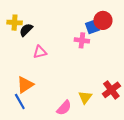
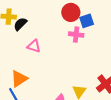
red circle: (103, 20) -> (71, 12), moved
pink triangle: (40, 52) -> (34, 46), turned 32

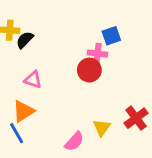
red circle: (71, 12) -> (89, 70), moved
pink triangle: (34, 46) -> (33, 80), moved

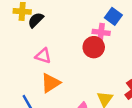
blue square: (111, 36) -> (113, 16), turned -35
orange triangle: (23, 111) -> (51, 83), moved

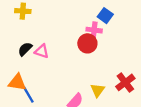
black semicircle: (36, 20) -> (25, 49), moved
orange triangle: (51, 83) -> (17, 82), moved, turned 42

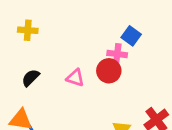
pink triangle: (42, 51) -> (75, 78), moved

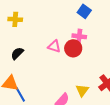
blue square: (131, 36) -> (84, 11), moved
pink triangle: (75, 78) -> (54, 46), moved

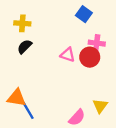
blue square: (84, 11) -> (84, 14), moved
black semicircle: (17, 53) -> (25, 47), moved

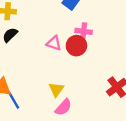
yellow triangle: (100, 106) -> (56, 89), moved

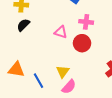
red circle: (76, 46) -> (82, 43), moved
blue line: (14, 100) -> (38, 81), moved

